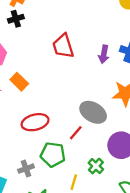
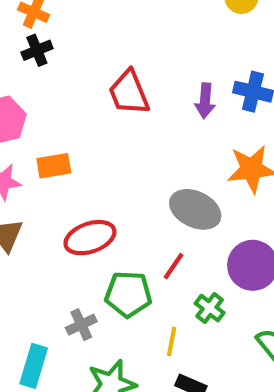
orange rectangle: (19, 82) -> (54, 166), turned -48
red line: (76, 133) -> (173, 266), moved

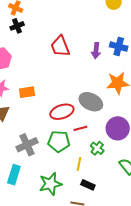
orange rectangle: (54, 166) -> (27, 92), moved
red ellipse: (90, 238) -> (62, 112), moved
red line: (173, 266) -> (80, 128), turned 40
gray cross: (81, 325) -> (27, 145), moved, size x1.5

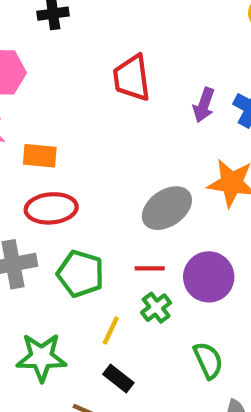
gray ellipse: (91, 102) -> (167, 208), turned -75
red ellipse: (62, 112) -> (51, 208), moved
red line: (80, 128) -> (150, 268), moved

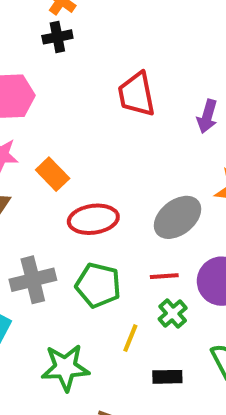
orange rectangle: (40, 156) -> (53, 174), turned 44
red ellipse: (51, 208) -> (93, 219), moved
black rectangle: (118, 379) -> (167, 377), moved, turned -36

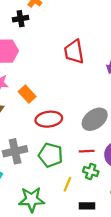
black cross: (57, 37) -> (21, 19), moved
green cross: (173, 314) -> (91, 172), turned -32

